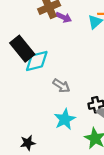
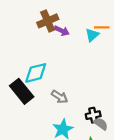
black rectangle: (22, 49) -> (22, 91), moved

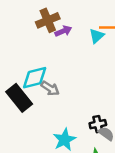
purple arrow: (62, 31) -> (63, 31), turned -48
gray arrow: (60, 97) -> (50, 88), moved

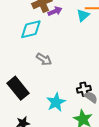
cyan diamond: (35, 78) -> (31, 29), moved
black rectangle: (19, 98) -> (18, 88), moved

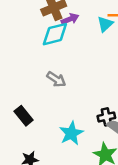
cyan diamond: (31, 29) -> (55, 34), moved
black rectangle: (18, 88) -> (24, 116), size x0.7

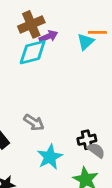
gray arrow: (56, 79) -> (34, 122), moved

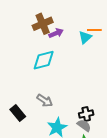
cyan diamond: (33, 52) -> (44, 60), moved
gray semicircle: (96, 150) -> (84, 125), moved

